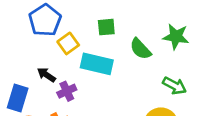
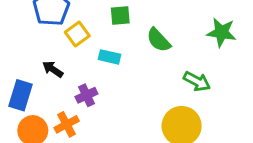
green star: (176, 37) -> (221, 32), moved
cyan rectangle: (97, 64) -> (109, 57), size x0.6
purple cross: (67, 91) -> (86, 95), moved

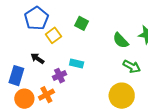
green square: (120, 16) -> (82, 23), turned 32
green semicircle: (159, 40) -> (121, 40), moved
cyan rectangle: (109, 57) -> (77, 63), moved

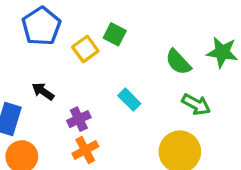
yellow square: (53, 35) -> (85, 49), moved
cyan rectangle: (77, 63) -> (129, 100), moved, turned 32
orange cross: (46, 95) -> (85, 150), moved

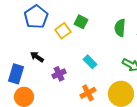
green semicircle: (178, 62) -> (120, 28), moved, turned 48
orange cross: (85, 150) -> (88, 93), moved

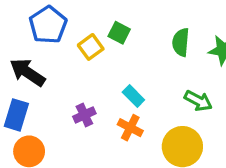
black arrow: (37, 57) -> (27, 72), moved, size x1.6
orange cross: (88, 93) -> (130, 128), moved, turned -35

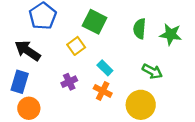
green square: (119, 33) -> (95, 22), size x1.5
yellow square: (91, 47) -> (76, 46), moved

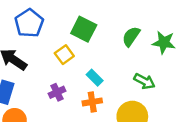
green semicircle: (140, 29) -> (131, 36), turned 30
orange cross: (103, 91) -> (92, 102), turned -36

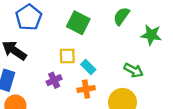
green semicircle: (131, 36) -> (121, 16), moved
yellow square: (64, 55) -> (67, 56), moved, turned 35

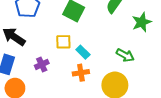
green star: (151, 35) -> (142, 22), turned -30
purple cross: (54, 80) -> (42, 64), moved

